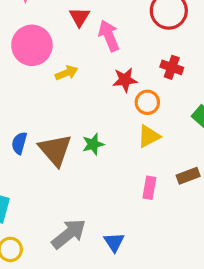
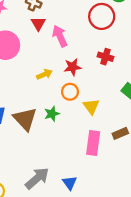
yellow arrow: (66, 73) -> (44, 74), moved
orange circle: (147, 102) -> (70, 92), moved
yellow triangle: (149, 136) -> (91, 106), turned -36
pink rectangle: (149, 188) -> (93, 143), size x1.5

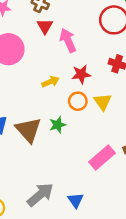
yellow triangle: (91, 106) -> (103, 102), moved
pink rectangle: (93, 143) -> (102, 158), turned 40

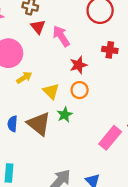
yellow arrow: (50, 82) -> (24, 78), moved
yellow triangle: (103, 102) -> (51, 91), moved

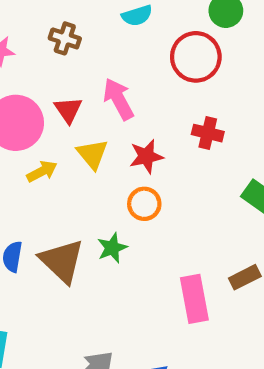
red triangle: (38, 27) -> (68, 110), moved
yellow triangle: (51, 91) -> (92, 154), moved
pink rectangle: (110, 138) -> (194, 299), turned -55

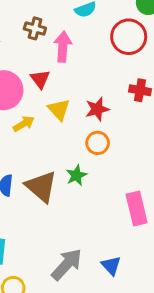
pink arrow: (118, 99) -> (63, 47), moved, turned 36

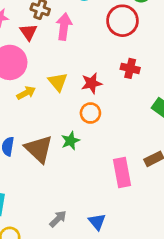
red triangle: (40, 79) -> (28, 32), moved
gray arrow: (67, 264) -> (58, 219), size x0.6

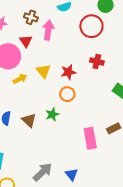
red triangle: (28, 32) -> (26, 41), moved
brown triangle: (39, 149) -> (29, 120), size x0.7
gray arrow: (58, 219) -> (43, 172), size x1.5

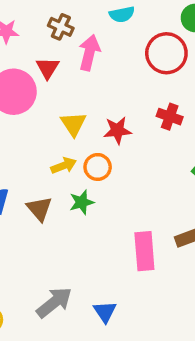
yellow arrow: (20, 79) -> (64, 166), moved
orange circle: (67, 94) -> (98, 167), moved

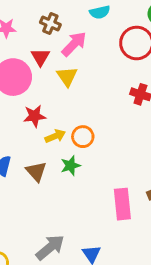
pink arrow: (89, 53) -> (74, 44), turned 32
yellow triangle: (73, 124) -> (67, 76), moved
red star: (117, 130) -> (34, 116), moved

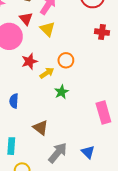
orange circle: (83, 137) -> (66, 60), moved
brown triangle: (36, 172) -> (41, 128), moved

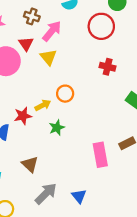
red star: (29, 61) -> (23, 116), moved

